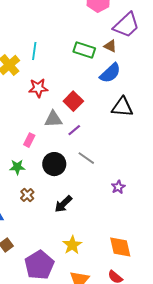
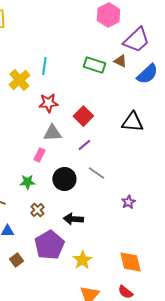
blue semicircle: (110, 73) -> (147, 74), moved
gray triangle: (53, 119) -> (52, 133), moved
black arrow: (63, 204) -> (73, 219), turned 48
purple pentagon: (39, 265) -> (49, 245), moved

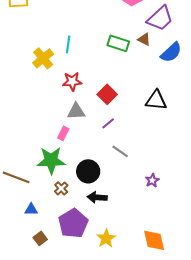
black circle: (64, 179) -> (88, 171), moved
green star: (27, 182) -> (51, 160), size x1.8

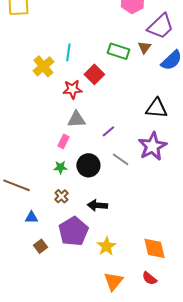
brown triangle: (144, 39) -> (144, 47), turned 40
red square: (107, 94) -> (94, 74), moved
green star: (51, 160) -> (60, 167), moved, size x0.5
black circle: (88, 171) -> (88, 165), moved
purple star: (152, 180) -> (152, 146), moved, size x2.0

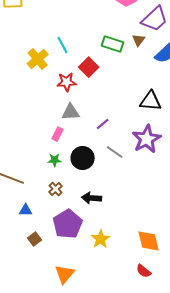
cyan line: (68, 52) -> (63, 45), turned -36
orange triangle: (113, 281) -> (65, 274), moved

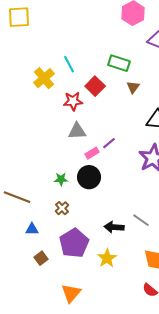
brown triangle: (139, 40) -> (133, 87), moved
pink rectangle: (58, 134) -> (92, 153), moved, turned 32
gray line: (115, 152) -> (141, 220), moved
black arrow: (92, 198) -> (114, 227), moved

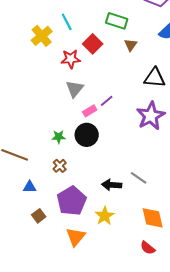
gray triangle: (77, 131) -> (75, 89), turned -48
orange triangle: (71, 293) -> (76, 237), moved

